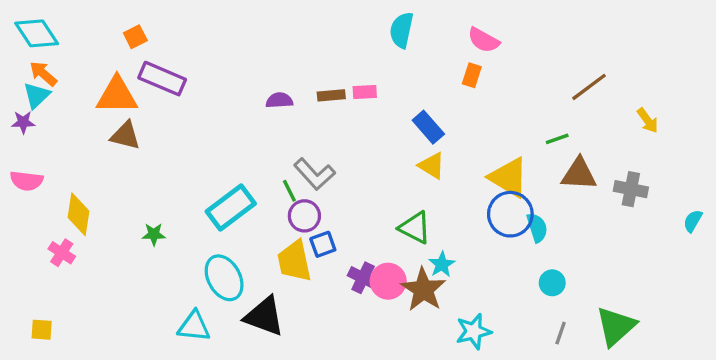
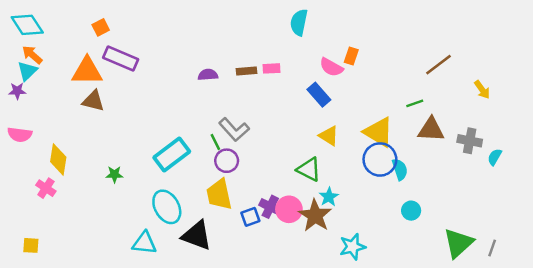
pink semicircle: (484, 40) -> (331, 67), moved
yellow triangle: (432, 166) -> (329, 136), moved
cyan semicircle: (693, 221) -> (495, 157), moved
blue square: (323, 244) -> (250, 217), moved
gray line: (561, 333) -> (492, 248), moved

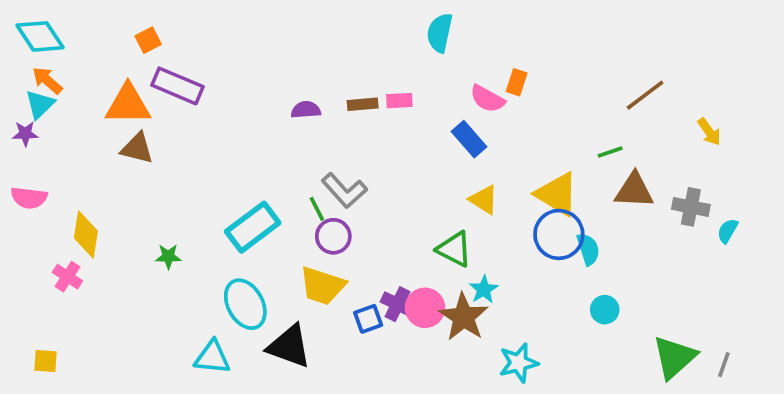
yellow trapezoid: (219, 194) -> (322, 286), turned -60

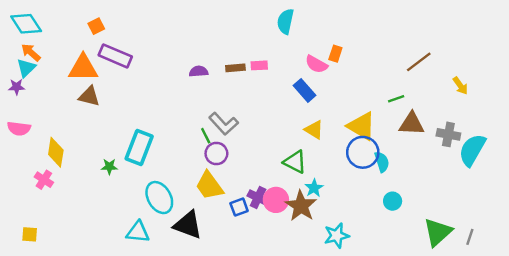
cyan rectangle: (253, 227) -> (139, 148), moved, turned -32
cyan semicircle: (728, 231) -> (472, 150), size x2.0
yellow trapezoid: (322, 286) -> (209, 186), turned 36

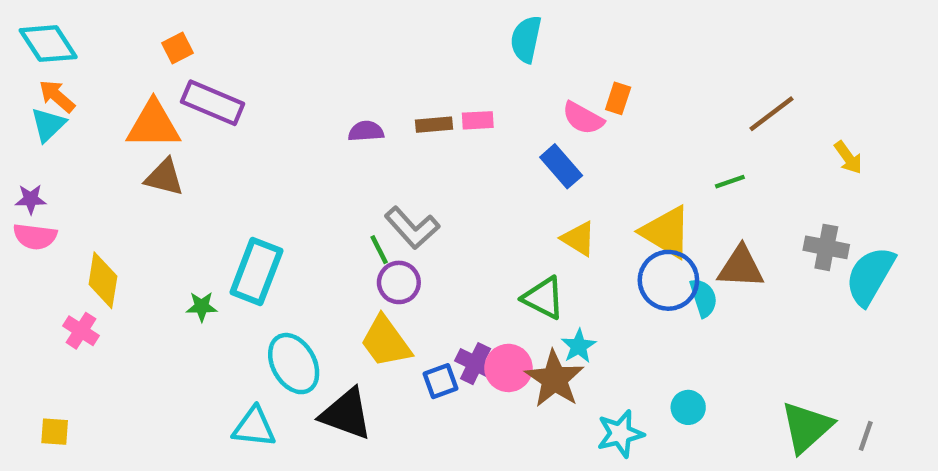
purple star: (17, 87) -> (31, 199), moved
brown triangle: (412, 124) -> (741, 267), moved
cyan circle: (393, 201) -> (688, 407), moved

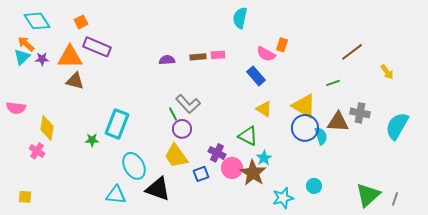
cyan diamond: (48, 44) -> (37, 21), moved
purple star: (31, 199) -> (42, 59), moved
gray cross: (826, 247) -> (360, 113), moved
purple cross: (476, 364) -> (217, 153), moved

